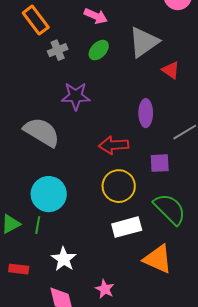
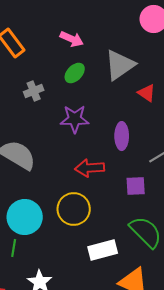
gray cross: (58, 50) -> (34, 91), moved
purple star: (76, 96) -> (75, 119), moved
yellow circle: (119, 186) -> (74, 209), moved

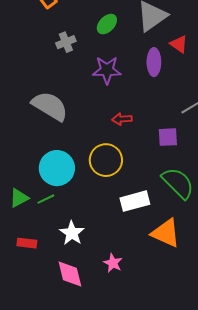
purple ellipse: (122, 136) -> (154, 62), moved
red arrow: (90, 168) -> (122, 119), size x0.7
green line: (14, 248) -> (46, 199), turned 54

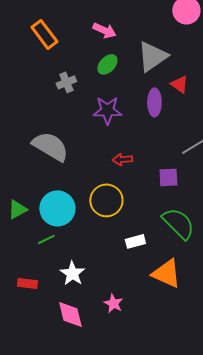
green triangle: (19, 198) -> (17, 209), moved
white rectangle: (135, 201) -> (135, 241), size x0.7

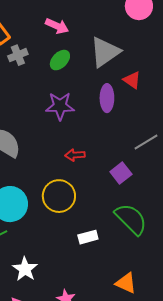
gray cross: (66, 82) -> (18, 55), moved
purple square: (168, 177) -> (121, 173), turned -35
orange triangle: (166, 273) -> (126, 283), moved, size x0.7

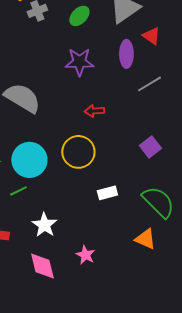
gray line: (146, 142) -> (149, 84), moved
purple square: (121, 173) -> (150, 147), moved
green semicircle: (131, 219) -> (158, 202), moved

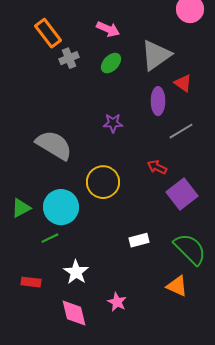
purple star: (79, 62) -> (113, 123), moved, size x0.7
red arrow: (94, 111) -> (157, 167), moved, turned 30
purple square: (150, 147) -> (182, 194), size x1.4
yellow circle: (78, 152) -> (103, 182), moved

